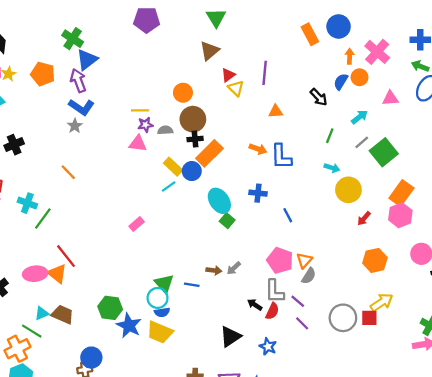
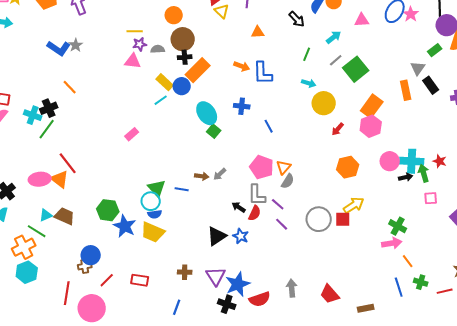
blue L-shape: (81, 107) -> (59, 48), moved
black cross: (14, 145) -> (49, 108), moved
blue star: (268, 346) -> (241, 236), moved

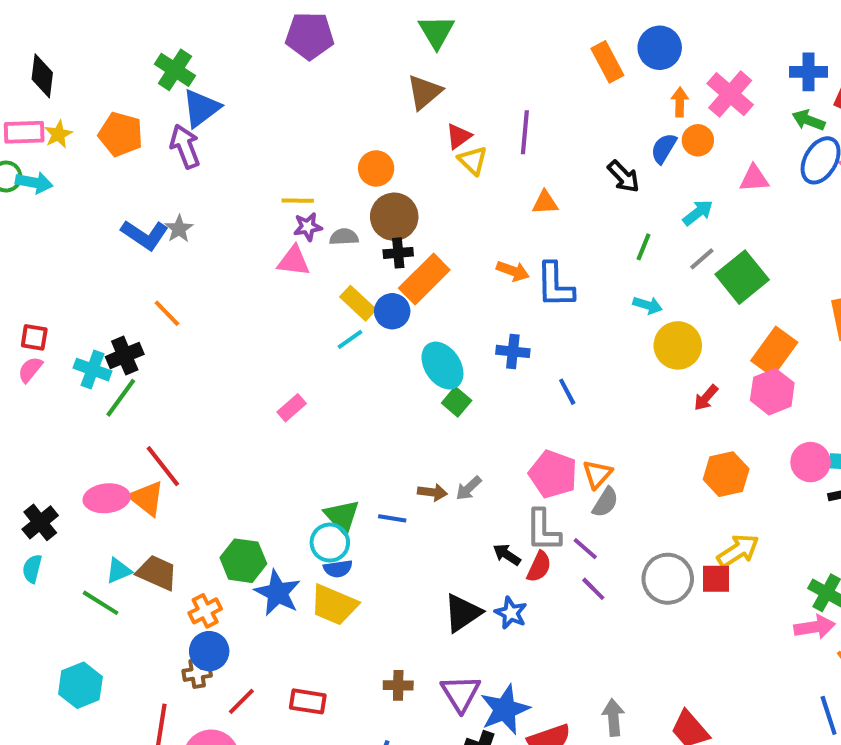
orange cross: (24, 247) -> (205, 611), moved, size x0.7

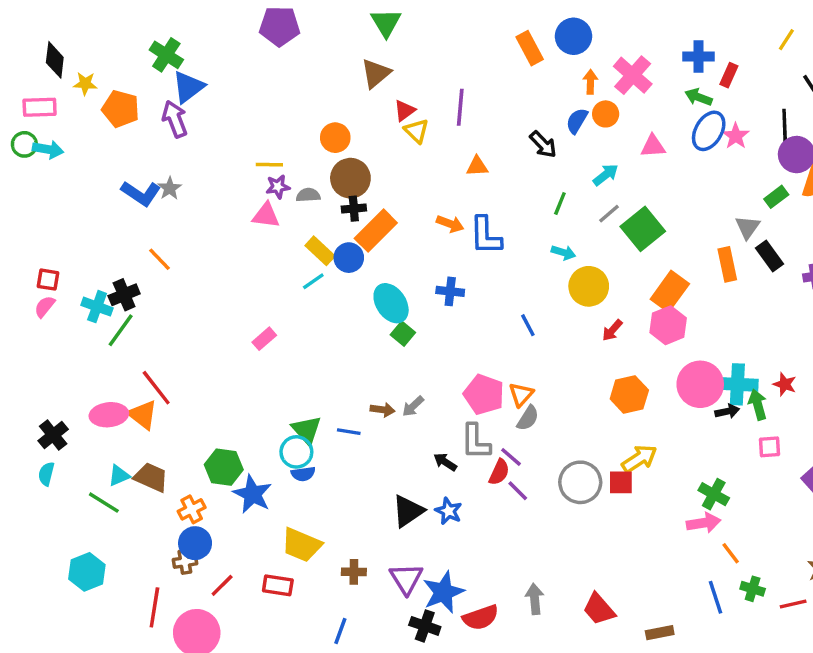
yellow star: (58, 134) -> (85, 84), moved, turned 30
blue line: (567, 392) -> (528, 325), moved
pink circle: (811, 462) -> (700, 384), size x1.4
red semicircle: (539, 567) -> (499, 472), moved
yellow trapezoid: (334, 605) -> (301, 545), moved

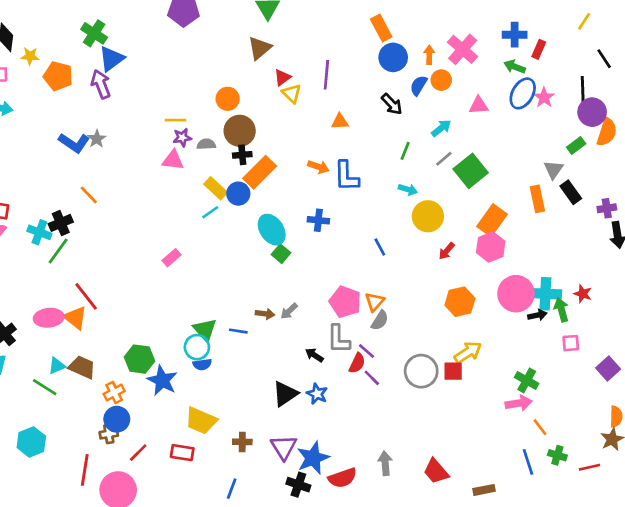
blue circle: (574, 36) -> (393, 57), moved

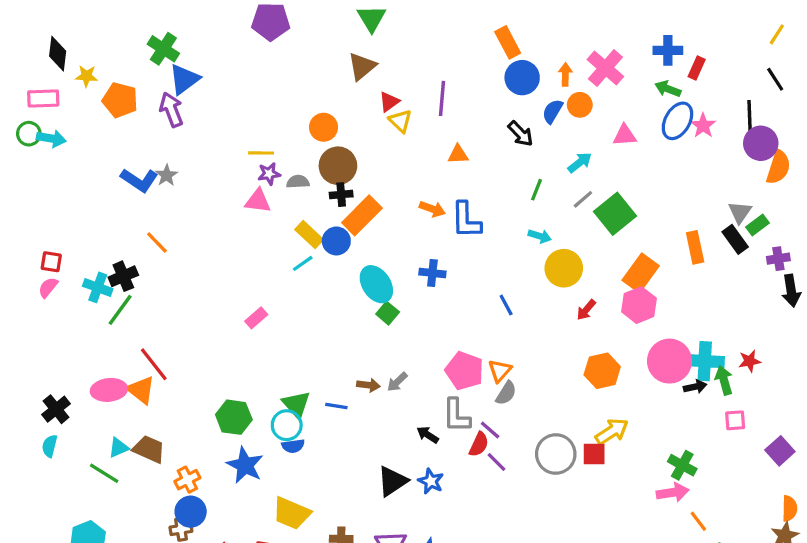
yellow line: (584, 21) -> (777, 34), moved
green rectangle: (576, 146) -> (758, 225), moved
gray triangle: (553, 170) -> (740, 212), moved
red star: (583, 294) -> (750, 361), turned -30
green hexagon: (139, 359) -> (234, 417), moved

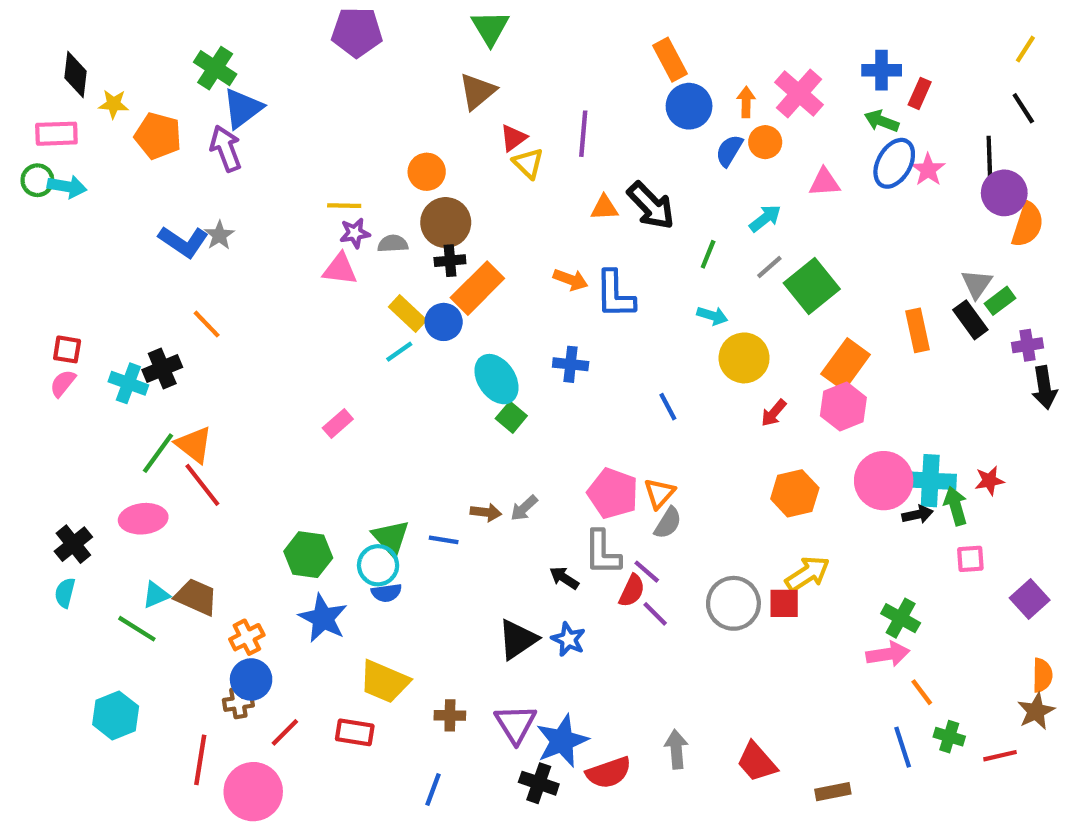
black arrow: (521, 134) -> (651, 206), moved, size x1.4
green line: (120, 310) -> (158, 453), moved
orange triangle: (141, 390) -> (194, 445), moved

